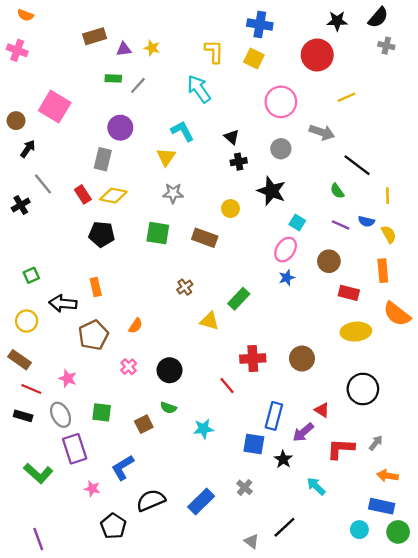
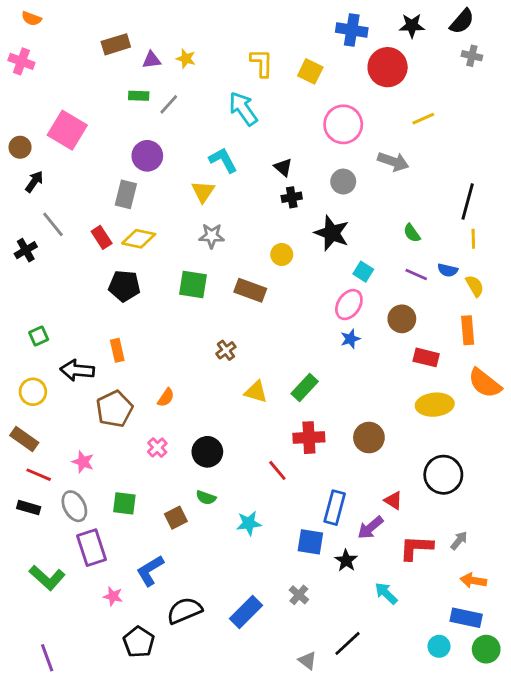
blue cross: (260, 25) -> (352, 30), moved
black line: (357, 165) -> (468, 202), moved, turned 68
green rectangle: (239, 299) -> (305, 387), moved

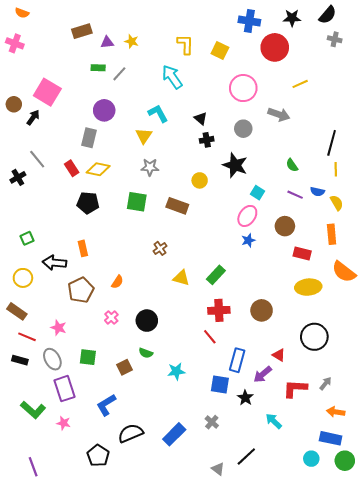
black arrow: (34, 182) -> (33, 117), moved
red line: (277, 470) -> (210, 337), moved
pink star: (113, 596) -> (64, 423), moved

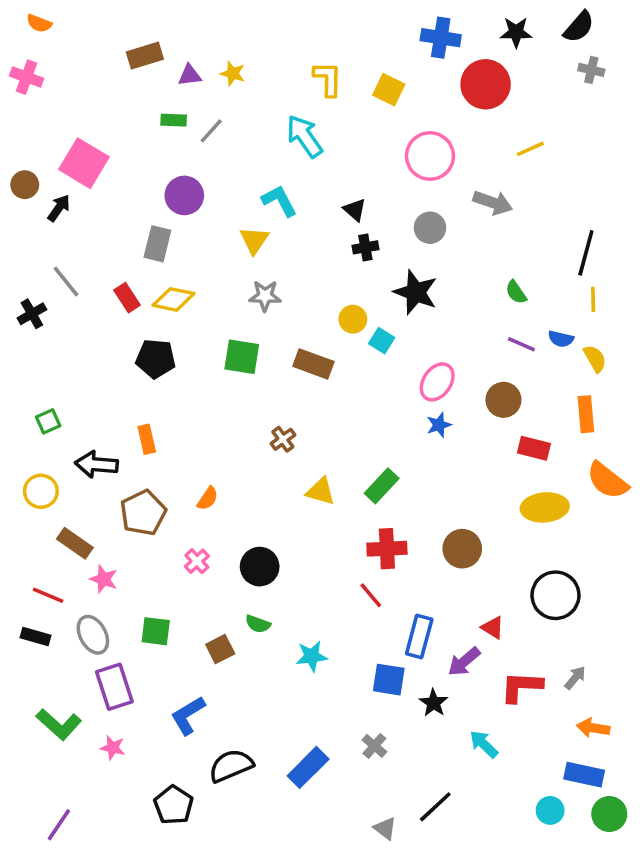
cyan square: (257, 193) -> (382, 341), moved
brown rectangle: (17, 311) -> (75, 543), moved
purple line: (33, 467) -> (59, 825), turned 54

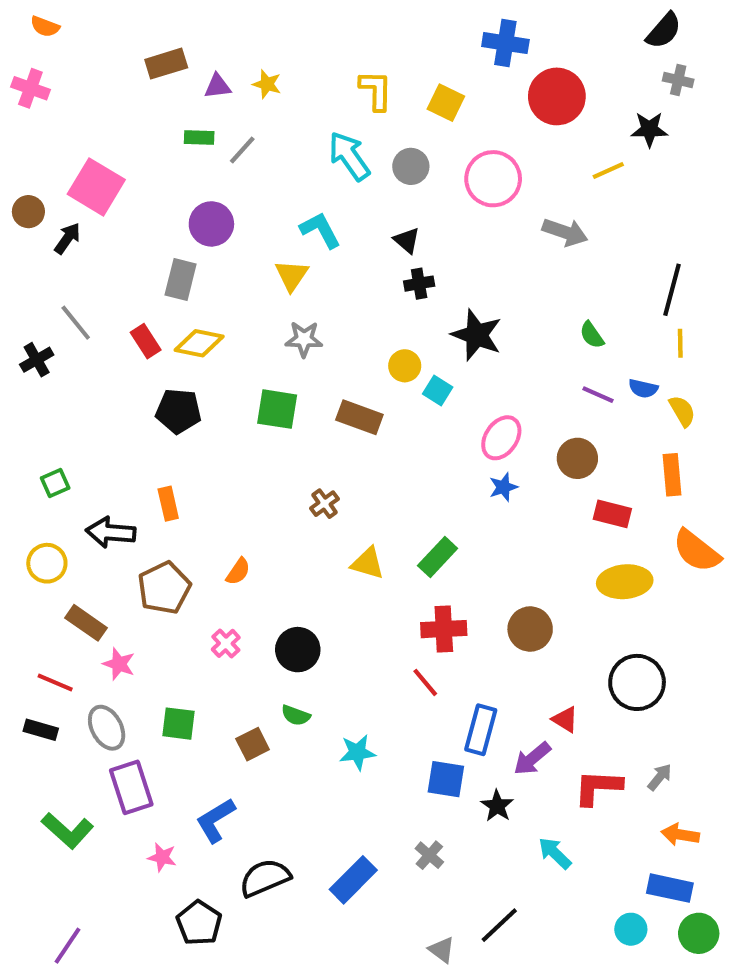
black star: (516, 32) -> (649, 129), moved
gray circle: (430, 228) -> (411, 166), moved
pink star: (113, 748) -> (162, 857), moved

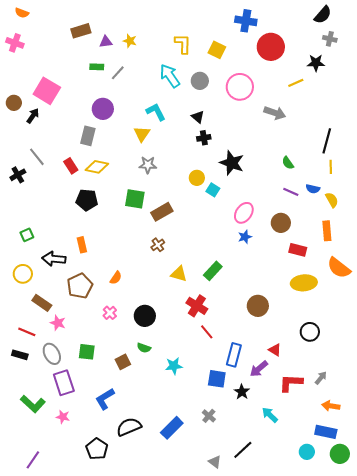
brown rectangle: (359, 417) -> (162, 212), moved, turned -50
red cross: (444, 629) -> (197, 306), moved, turned 35
black circle: (637, 682) -> (310, 332), size x0.7
pink star: (162, 857) -> (63, 417), moved

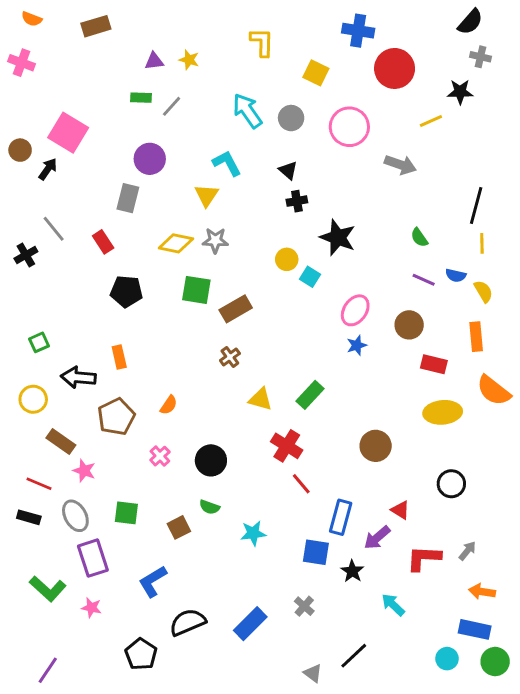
brown rectangle: (81, 31) -> (96, 26), moved
yellow L-shape: (183, 44) -> (262, 42), moved
yellow diamond: (97, 167) -> (176, 243), moved

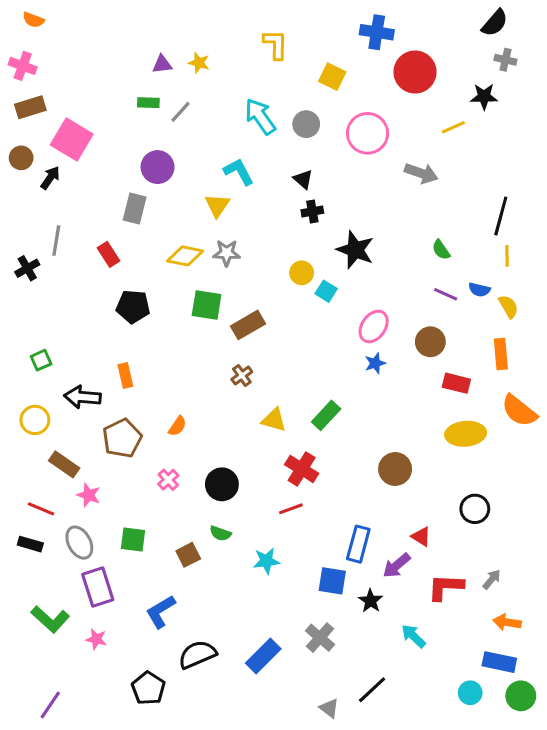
brown rectangle: (96, 26) -> (30, 107), moved
gray line: (54, 229) -> (56, 241), turned 48
red line: (301, 484) -> (291, 509), moved, turned -70
gray cross: (304, 606) -> (320, 638), size x1.4

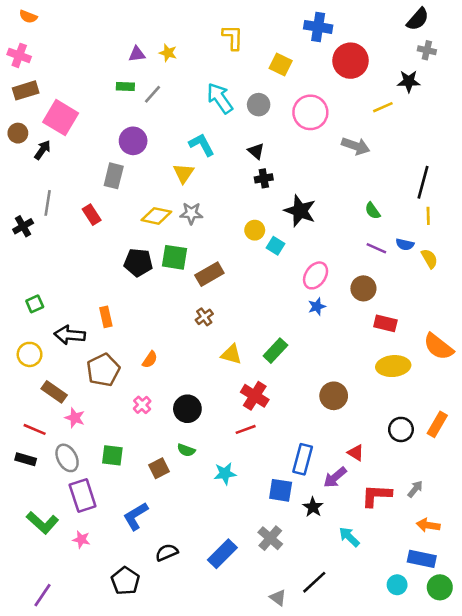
black pentagon: (133, 307) -> (138, 263), moved
orange rectangle: (501, 354) -> (437, 424), moved, turned 35
black semicircle: (197, 654) -> (167, 552), size x0.7

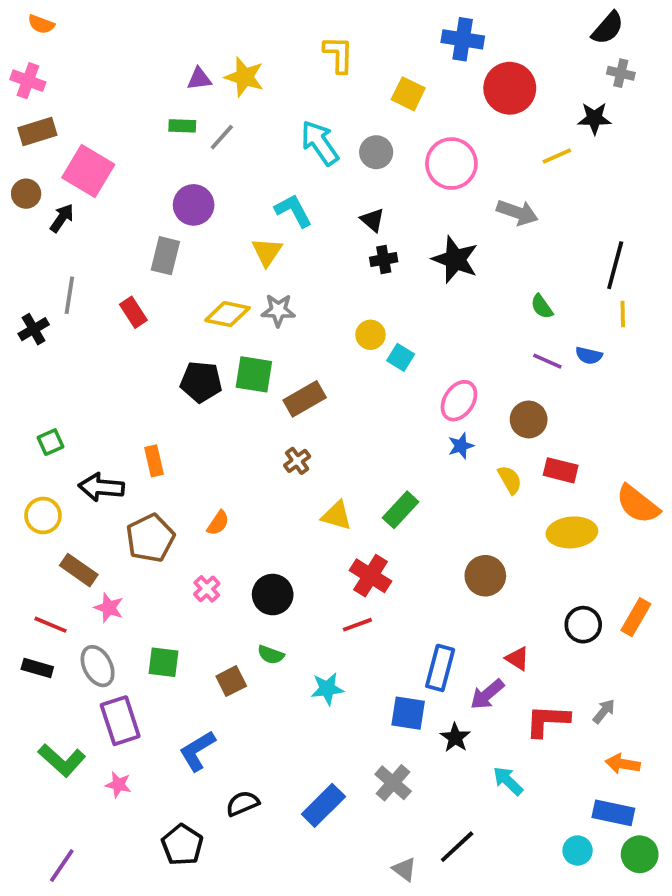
yellow star: (168, 53) -> (244, 77), size x1.5
black star: (300, 211) -> (455, 259), moved
yellow semicircle: (429, 259) -> (510, 480), moved

